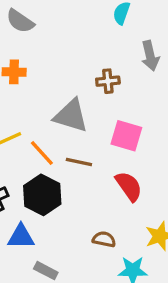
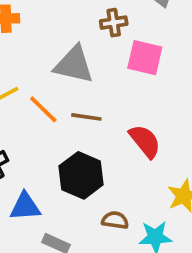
pink square: (126, 136) -> (145, 58), moved
black hexagon: (42, 195) -> (81, 175), moved
brown semicircle: (104, 239) -> (115, 220), moved

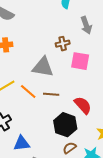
black hexagon: (81, 175) -> (65, 125), moved
brown semicircle: (115, 220) -> (70, 148), turned -40

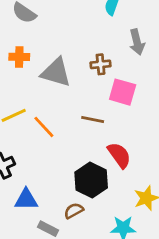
gray triangle: (43, 67) -> (56, 72), moved
brown line: (51, 94) -> (93, 120), moved
brown semicircle: (70, 148) -> (74, 211), moved

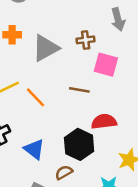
gray triangle: (56, 72) -> (46, 48), turned -44
red semicircle: (119, 155) -> (104, 122), turned -60
blue triangle: (26, 200) -> (34, 149), moved, turned 40

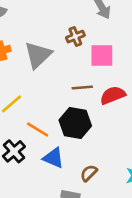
orange line: (35, 97) -> (38, 130), moved
red semicircle: (104, 122) -> (113, 95), moved
black hexagon: (79, 144) -> (75, 123), moved

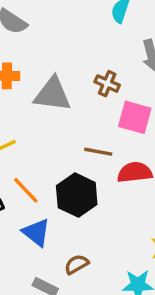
brown cross: (75, 37) -> (107, 84), turned 30
gray triangle: (38, 55) -> (52, 94), turned 36

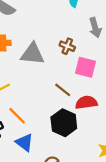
brown line: (98, 152) -> (63, 90), turned 30
black hexagon: (77, 195) -> (64, 123), moved

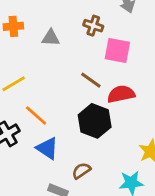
gray triangle: (32, 54) -> (51, 38), size x0.6

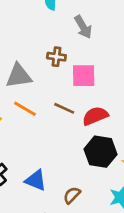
gray triangle: (51, 38) -> (19, 76), size x1.5
orange line: (36, 116) -> (25, 109), moved
black hexagon: (95, 121) -> (100, 152), moved

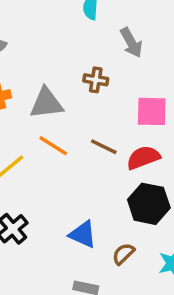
pink square: (84, 76) -> (152, 111), moved
blue triangle: (36, 180) -> (83, 234), moved
brown semicircle: (72, 195) -> (123, 254), moved

